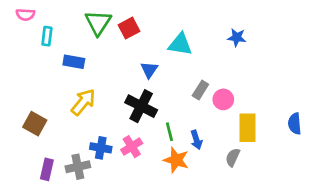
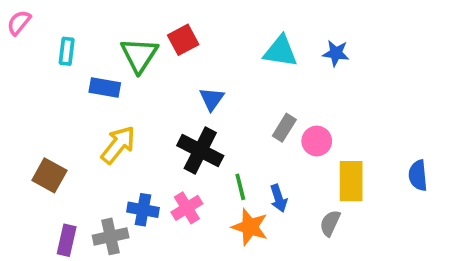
pink semicircle: (25, 15) -> (19, 23), moved, turned 126
green triangle: (98, 23) -> (139, 55), moved
cyan triangle: (180, 44) -> (280, 51), moved

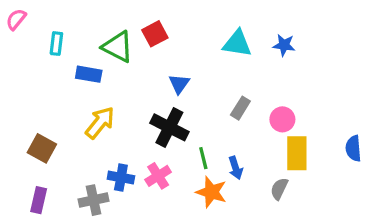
green triangle: (139, 55) -> (118, 47), turned -36
pink circle: (317, 141) -> (282, 119), moved
purple rectangle: (67, 240) -> (39, 200), moved

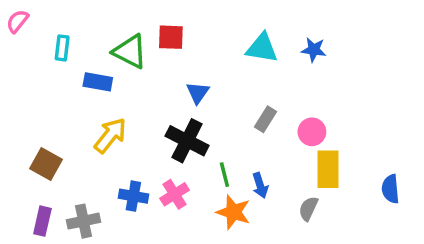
red square: (155, 34) -> (171, 37), turned 30
blue semicircle: (353, 148) -> (390, 189), moved
gray cross: (94, 200) -> (84, 221), moved

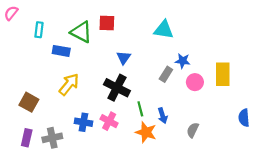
blue star: (314, 50) -> (183, 61), moved
yellow rectangle: (328, 169) -> (223, 74), moved
pink cross: (175, 194) -> (109, 121), turned -30

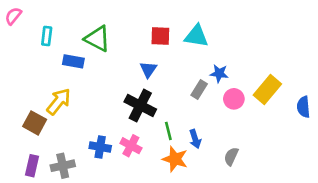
red square: (107, 23) -> (160, 36), moved
yellow rectangle: (223, 74) -> (267, 89), turned 40
yellow arrow: (69, 84) -> (59, 102), moved
blue semicircle: (244, 118) -> (303, 107), moved

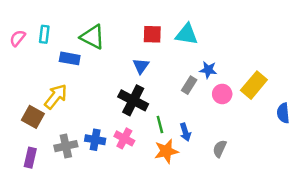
pink semicircle: (13, 16) -> (18, 38), moved
blue semicircle: (303, 107) -> (283, 113), moved
orange star: (175, 159) -> (166, 151), turned -30
gray cross: (63, 166) -> (66, 146), moved

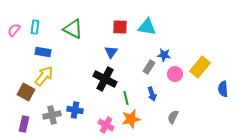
blue rectangle: (70, 58) -> (43, 52), moved
blue arrow: (185, 132) -> (152, 94), moved
pink cross: (124, 138) -> (106, 125), moved

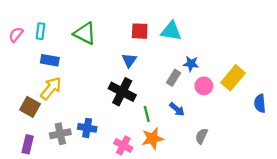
blue arrow: (152, 94) -> (177, 109), turned -32

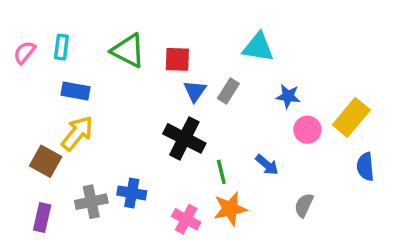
red square: (140, 31) -> (177, 59), moved
gray rectangle: (174, 78) -> (228, 91), moved
blue semicircle: (260, 103) -> (365, 167), moved

